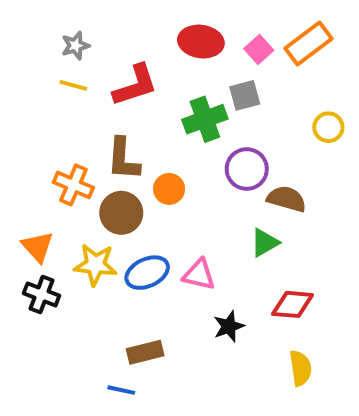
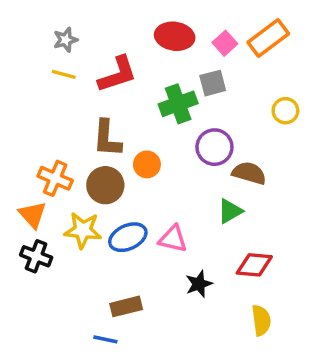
orange cross: (73, 185) -> (55, 178), moved

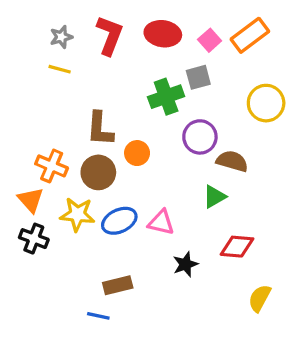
red L-shape: (117, 74) -> (110, 35), moved, turned -51
yellow circle: (285, 111) -> (266, 103), size x1.5
yellow semicircle: (261, 320) -> (260, 298), moved, turned -144

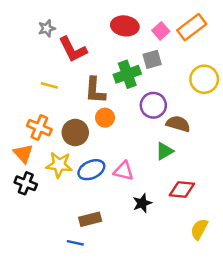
red L-shape: (110, 35) -> (73, 49), moved, turned 132
yellow line: (60, 69) -> (49, 85), moved
brown L-shape: (100, 129) -> (95, 90), moved

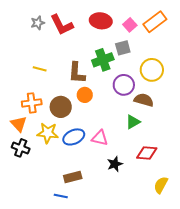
red L-shape: (73, 49) -> (62, 25), moved
yellow circle: (204, 79) -> (152, 70), moved
orange cross: (39, 128) -> (32, 103), turned -30

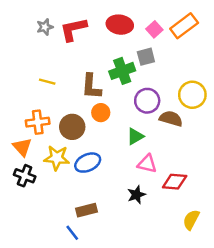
red L-shape: (62, 25) -> (73, 29), turned 105
yellow circle: (152, 70) -> (192, 95), moved
green triangle: (133, 122) -> (135, 136), moved
pink triangle: (100, 138) -> (147, 164), moved
blue line: (61, 196) -> (72, 233), turned 40

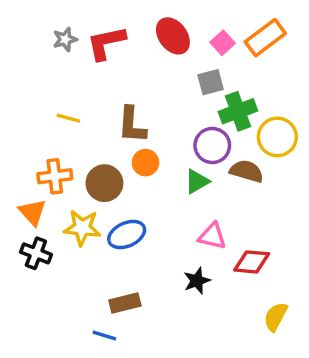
red ellipse: (120, 25) -> (173, 36), turned 45
green cross: (122, 71) -> (238, 111), moved
green triangle: (135, 136) -> (197, 181), moved
blue line: (72, 233) -> (104, 336), turned -35

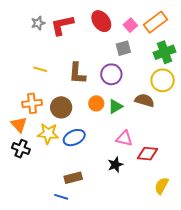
green cross: (238, 111) -> (165, 52), moved
purple circle: (212, 145) -> (111, 74), moved
orange circle: (146, 163) -> (96, 103), moved

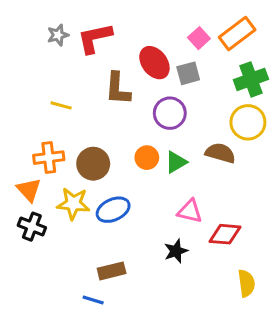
red ellipse: (101, 21) -> (154, 63), moved
brown L-shape: (77, 73) -> (118, 89), moved
yellow semicircle: (162, 186) -> (246, 283), turned 144

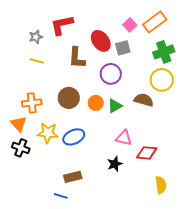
gray star: (58, 35) -> (36, 37), moved
yellow line: (61, 105) -> (37, 61), moved
brown circle: (93, 164) -> (69, 98), moved

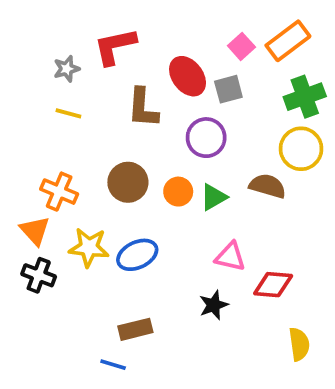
orange cross: (32, 103) -> (59, 192), turned 30

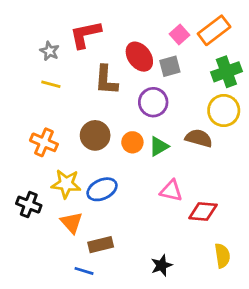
gray star: (67, 69) -> (49, 51), turned -30
orange triangle: (35, 231) -> (72, 223), moved
black star: (214, 305) -> (161, 265), moved

